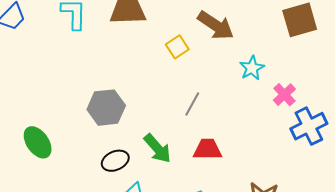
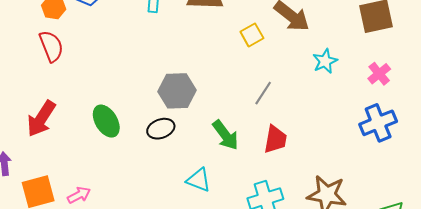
pink cross: (284, 95) -> (379, 74), moved
red trapezoid: (207, 149) -> (275, 139), turned 96
black ellipse: (115, 161) -> (161, 129), moved

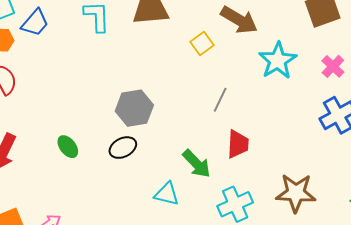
cyan star: (325, 61) -> (278, 61), size x1.5
green ellipse: (106, 121) -> (68, 147), size x0.7
green arrow: (225, 135) -> (197, 164), moved

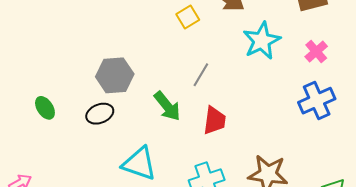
green arrow: (197, 164) -> (167, 106), moved
cyan triangle: (167, 194) -> (139, 164), size x1.4

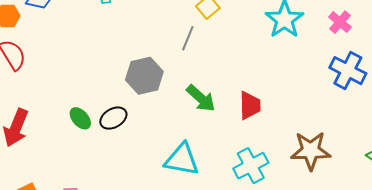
gray line: (201, 75) -> (188, 38), moved
blue cross: (317, 101) -> (348, 71), turned -30
black ellipse: (100, 114) -> (113, 118), moved

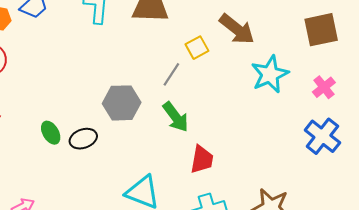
green arrow: (201, 98) -> (176, 117), moved
red trapezoid: (250, 105) -> (202, 159), moved

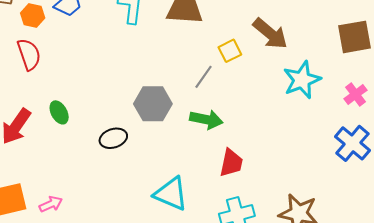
green arrow: (176, 117) -> (206, 119), turned -44
green ellipse: (51, 133) -> (59, 112), moved

